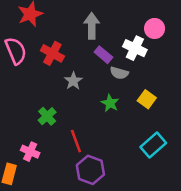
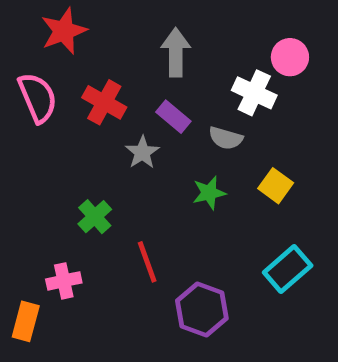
purple rectangle: (103, 55) -> (173, 117), moved
green star: (110, 103) -> (209, 193), turned 30
pink cross: (30, 152) -> (64, 281), turned -36
purple hexagon: (90, 170) -> (202, 309), moved

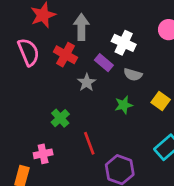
gray arrow: (176, 52) -> (81, 27), moved
white cross: (254, 93) -> (124, 43), moved

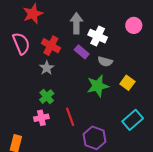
gray arrow: (81, 27) -> (76, 23), moved
gray star: (87, 82) -> (47, 68), moved
green star: (124, 105) -> (98, 86), size x1.5
pink cross: (43, 154) -> (41, 118), moved

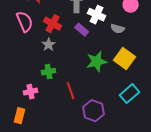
gray semicircle: (105, 62) -> (118, 29), moved
yellow square: (127, 83) -> (125, 59), size x1.5
green cross: (47, 97) -> (49, 72), turned 32
pink cross: (41, 118) -> (31, 92), moved

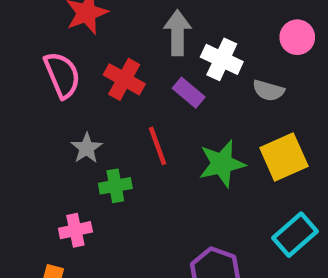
gray star: (49, 45) -> (87, 148), moved
yellow square: (125, 59) -> (284, 157), turned 30
red line: (71, 91) -> (158, 146), moved

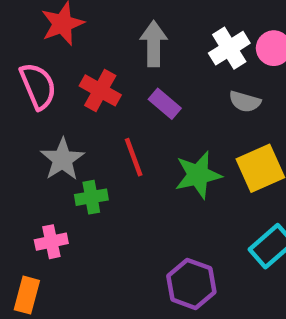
white cross: (222, 59) -> (229, 48), moved, turned 33
gray star: (87, 148) -> (62, 159), size x1.4

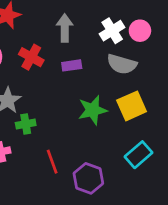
gray semicircle: (245, 102) -> (122, 64), size x1.5
purple rectangle: (165, 104) -> (72, 65), turned -48
red line: (134, 157) -> (52, 162), moved

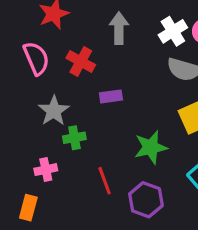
purple rectangle: (72, 65) -> (111, 96), moved
green star: (93, 110) -> (151, 147), moved

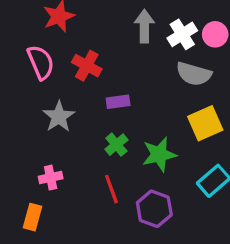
gray arrow: (119, 28) -> (144, 26), moved
green cross: (74, 138) -> (116, 145), moved, turned -30

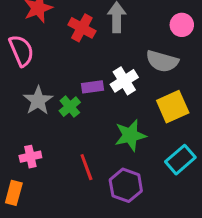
white cross: (182, 34) -> (124, 81), moved
red cross: (87, 66) -> (82, 28), moved
green cross: (116, 145) -> (70, 107), moved

